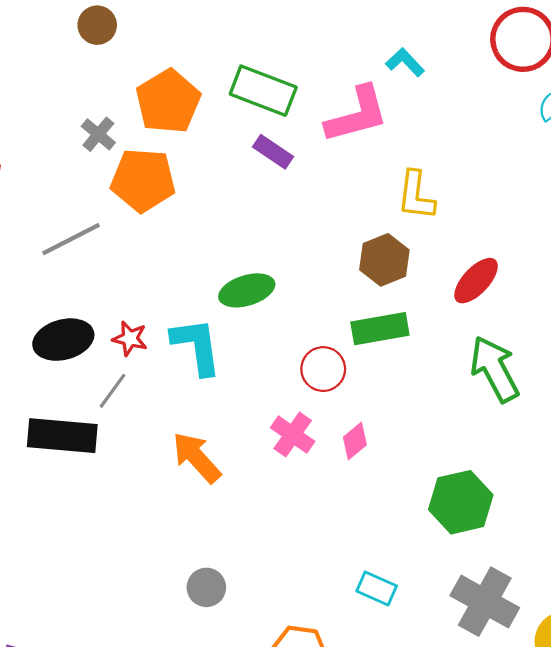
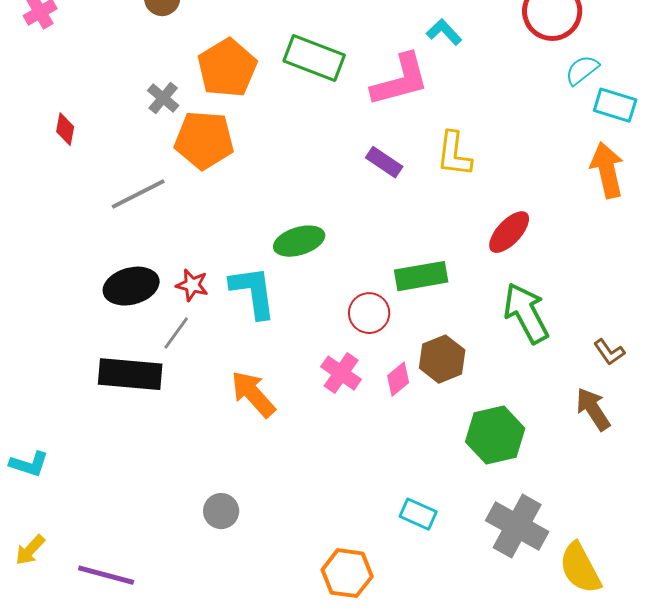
purple rectangle: (273, 152) -> (384, 162), moved
brown hexagon: (384, 260) -> (442, 359), moved
gray circle: (206, 587) -> (221, 511), moved

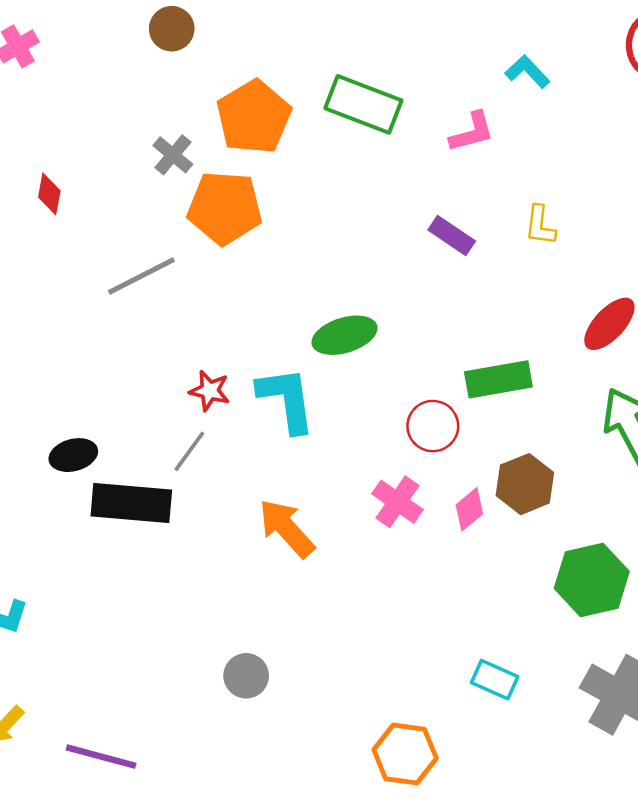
pink L-shape: (400, 80) -> (472, 132), size x0.6
yellow L-shape: (454, 154) -> (540, 225), size x0.7
black ellipse: (131, 286) -> (73, 455), moved, size x0.7

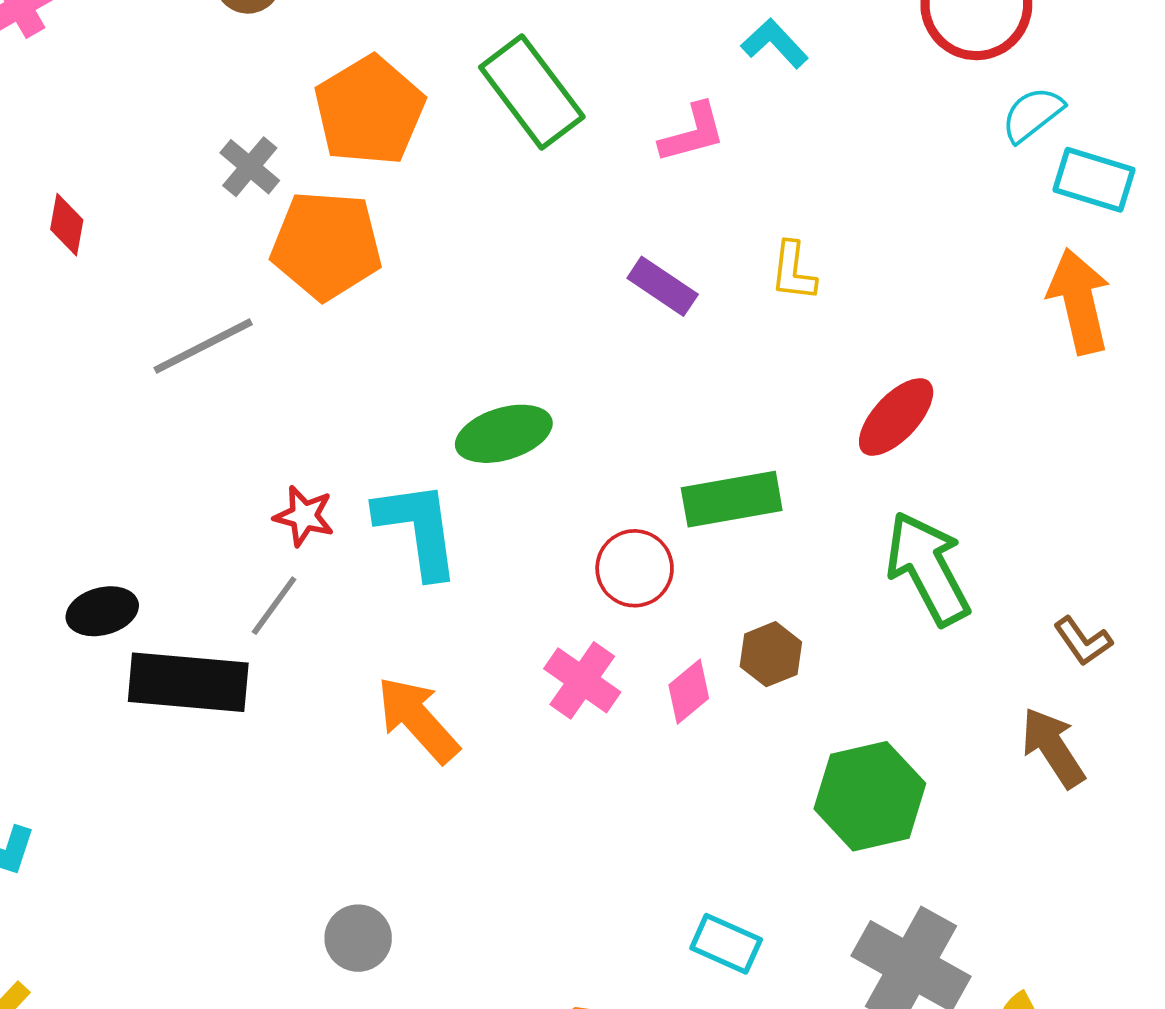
green rectangle: (363, 104) -> (532, 92), turned 32
brown hexagon: (525, 484) -> (771, 654), size x0.7

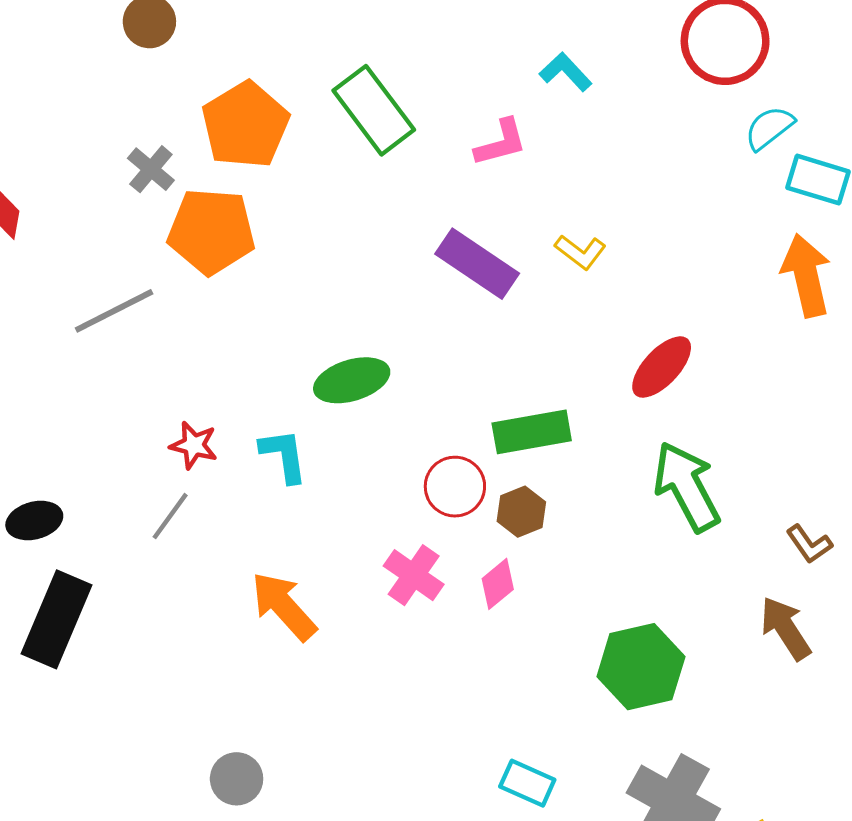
yellow L-shape: (793, 271) -> (580, 252), turned -60
purple rectangle: (663, 286) -> (477, 264), size x1.5
cyan L-shape: (418, 529) -> (284, 456), size x0.7
brown hexagon: (771, 654) -> (521, 512), moved
black rectangle: (188, 682) -> (56, 619), moved, turned -72

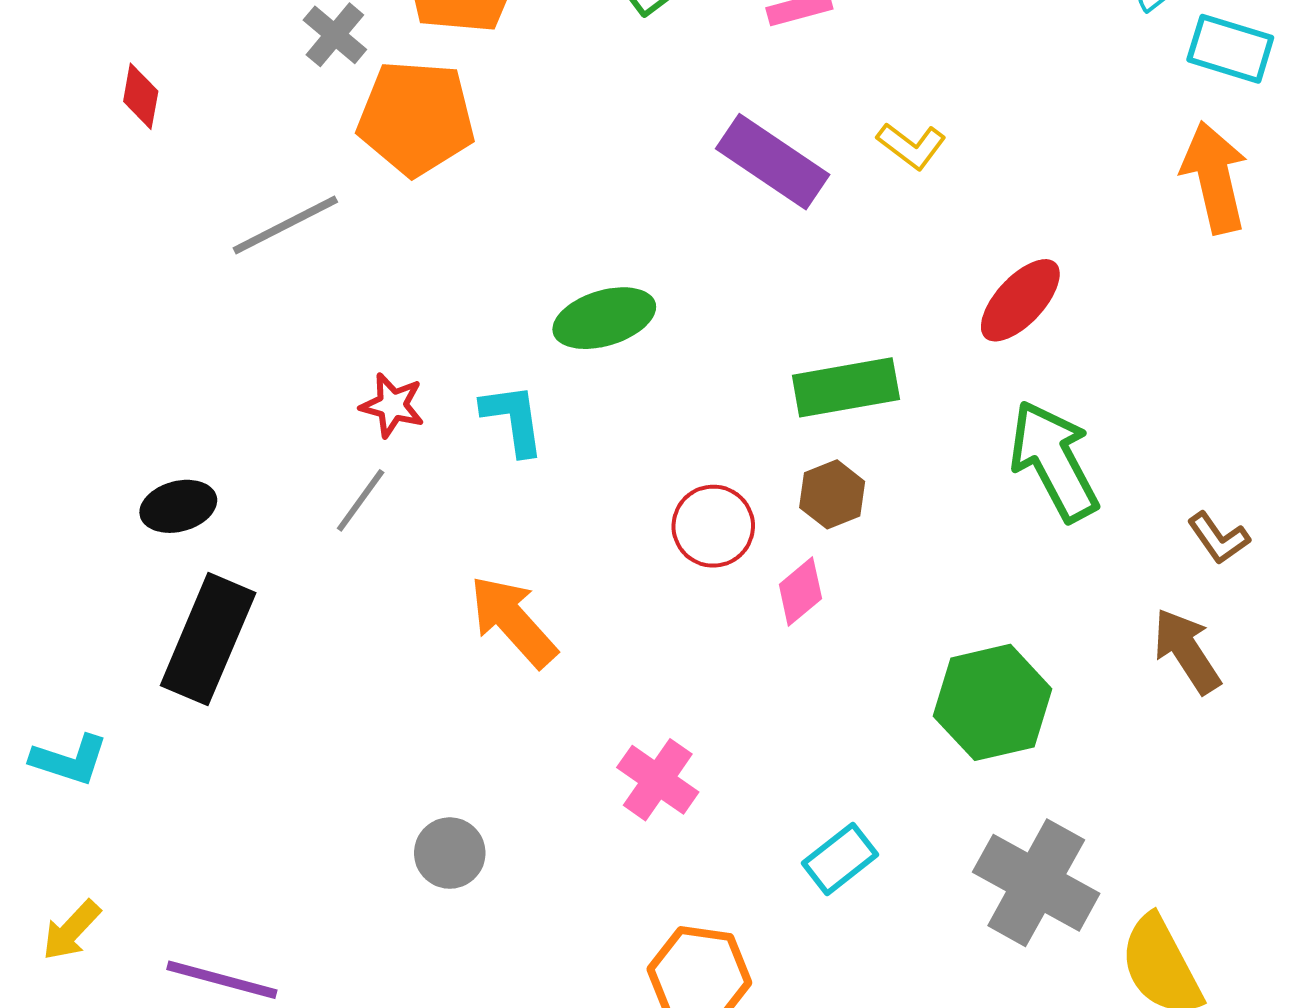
red circle: (455, 487) -> (713, 526), moved
pink cross: (414, 575) -> (658, 780), moved
cyan rectangle: (527, 783) -> (840, 859), turned -62

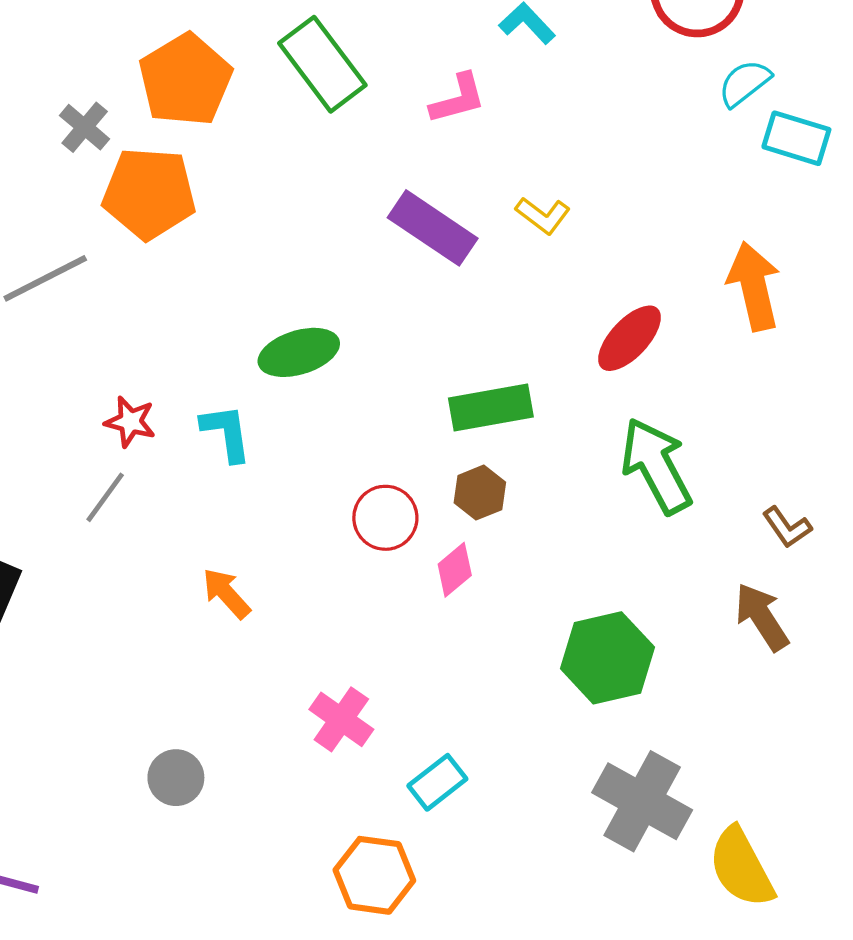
orange arrow: (1214, 177) -> (754, 286), moved
orange arrow: (513, 621) -> (226, 593), size x0.7
cyan rectangle: (840, 859) -> (437, 782), moved

